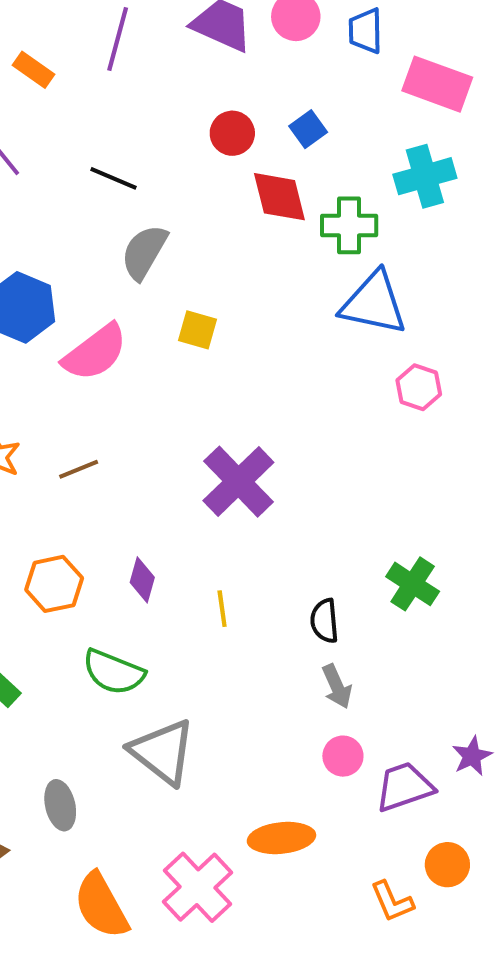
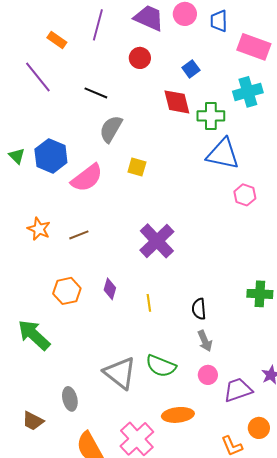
red circle: (232, 133) -> (140, 58), moved
green cross: (413, 584) -> (260, 294), moved, turned -30
green semicircle: (113, 672) -> (161, 366), moved

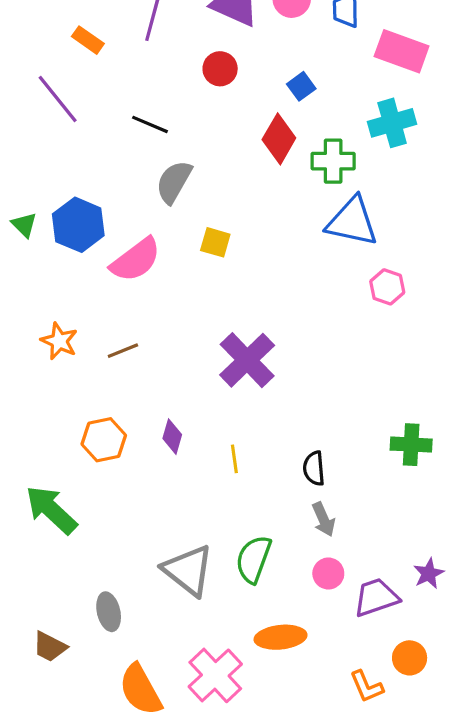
red diamond: (177, 102) -> (279, 139), turned 44
green semicircle: (161, 366) -> (253, 559), turned 88

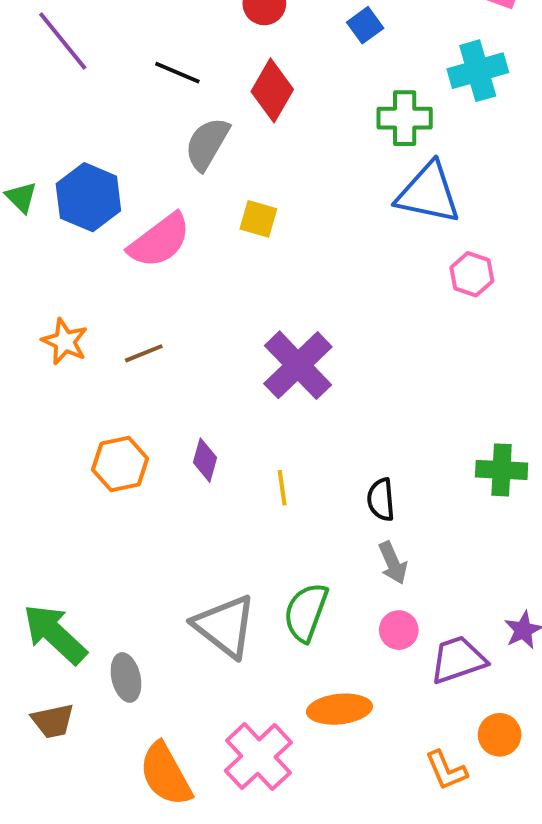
red diamond: (279, 139) -> (272, 90), moved
green arrow: (51, 510) -> (55, 634), moved
brown trapezoid: (50, 647) -> (53, 721), turned -39

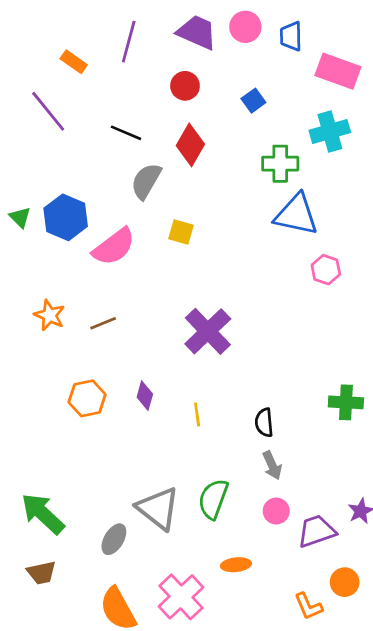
gray ellipse: (126, 677) -> (114, 539), moved, turned 44
orange ellipse: (339, 709) -> (236, 565), size x0.7

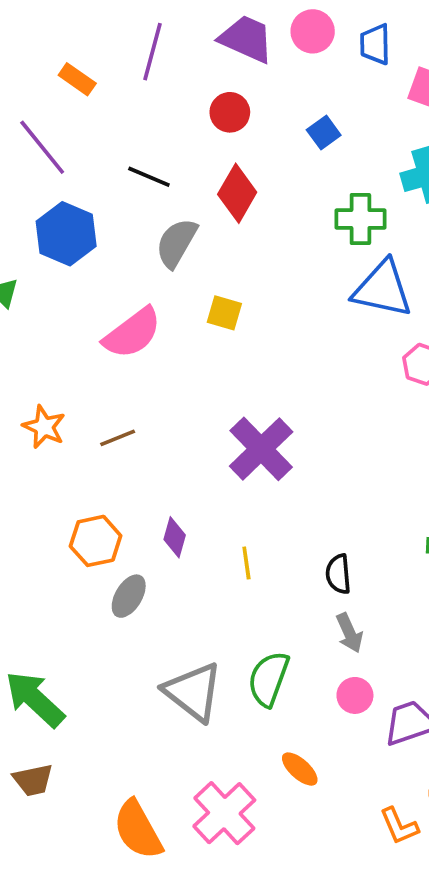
blue hexagon: (66, 217) -> (66, 234), moved
gray ellipse: (114, 539) -> (129, 596), moved
orange ellipse: (236, 565) -> (300, 769), turned 48

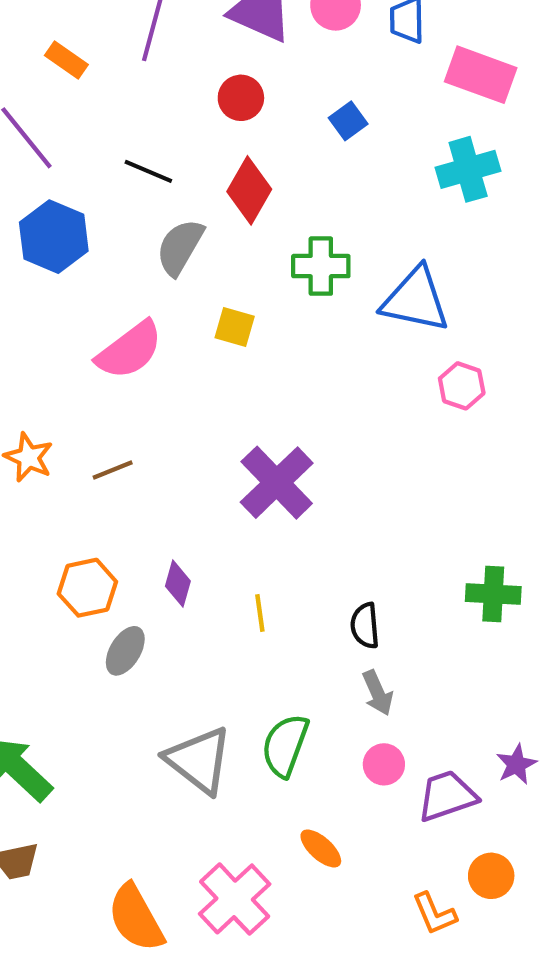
green cross: (360, 219) -> (321, 266), moved

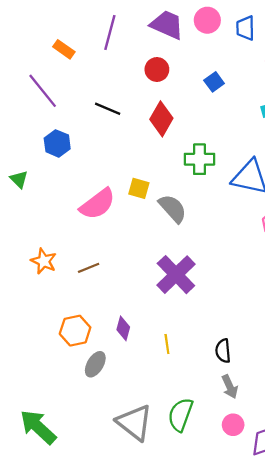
blue hexagon: (54, 237) -> (57, 143), size x0.7
gray semicircle: (180, 247) -> (173, 208), moved, turned 108
yellow square: (235, 327) -> (139, 188), moved

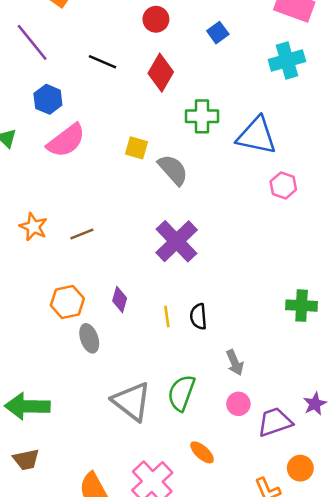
pink semicircle: (98, 204) -> (66, 141), moved
black semicircle: (223, 351) -> (198, 316), moved
gray ellipse: (95, 364) -> (89, 338), turned -50
green arrow: (38, 427) -> (27, 406), turned -42

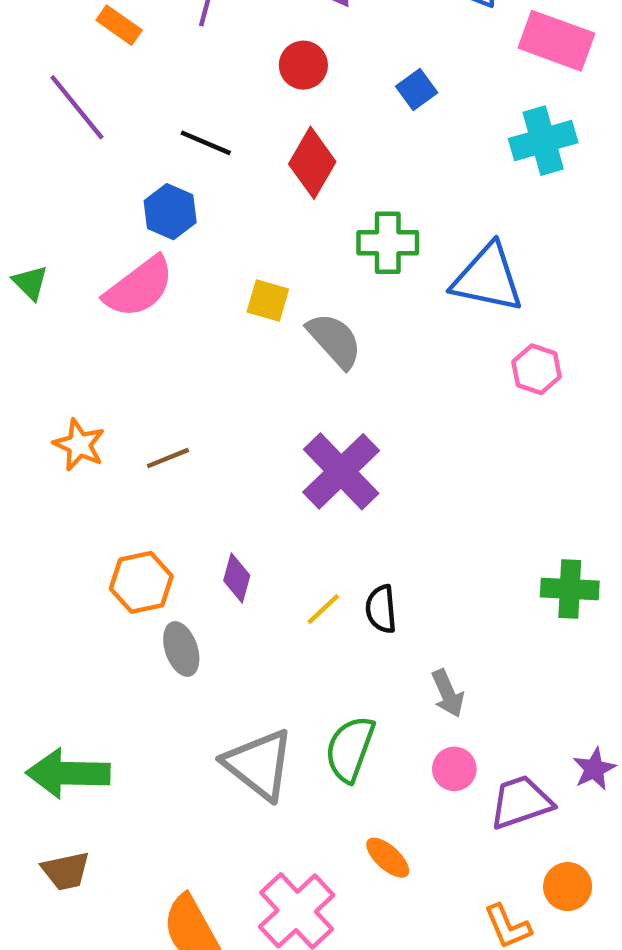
blue hexagon: (48, 99) -> (170, 212), moved
yellow line: (167, 316) -> (323, 609), turned 55

